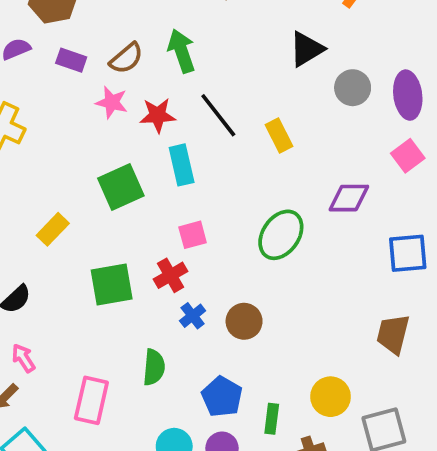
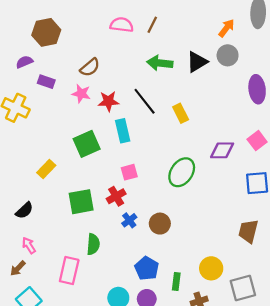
green arrow: (182, 51) -> (160, 63), moved, turned -65
purple rectangle: (71, 60) -> (46, 82), moved
gray circle: (353, 88) -> (228, 55), moved
pink square: (408, 156) -> (257, 141), moved
green semicircle: (154, 367) -> (93, 244), moved

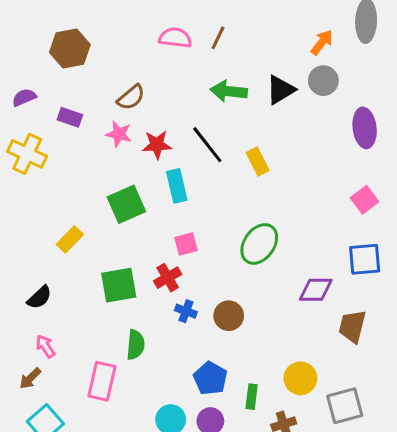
purple semicircle: (24, 62) -> (24, 97), moved
purple diamond: (222, 150) -> (316, 290), moved
blue cross: (129, 220) -> (186, 311), turned -32

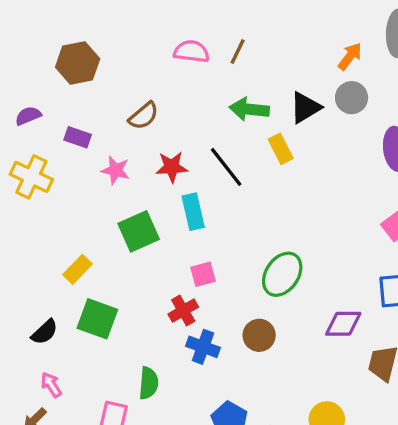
pink star: (119, 134) -> (116, 170), moved
yellow rectangle: (258, 162) -> (281, 149), moved
green square: (119, 285) -> (97, 319), moved, turned 30
blue cross: (186, 311) -> (203, 347), size x1.4
brown circle: (229, 316) -> (259, 335), moved

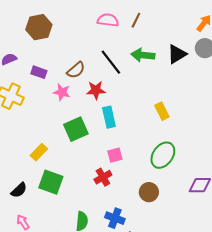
brown semicircle: (144, 116) -> (76, 70), moved
yellow rectangle: (281, 149) -> (162, 111), moved
black line: (226, 167) -> (111, 62), moved
blue cross: (203, 347) -> (115, 218), moved

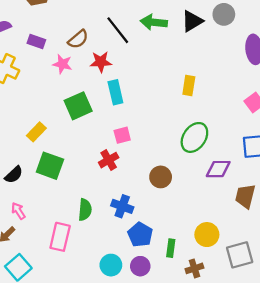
yellow rectangle: (162, 111) -> (189, 86), moved, turned 36
green ellipse: (163, 155) -> (194, 137), moved

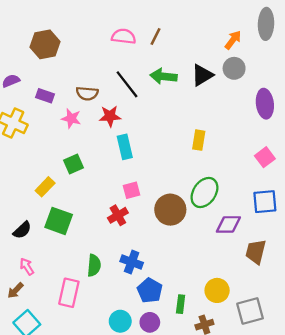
brown semicircle: (78, 39) -> (87, 93), turned 45
green square: (78, 106) -> (73, 164), moved, size x0.7
brown circle: (161, 177) -> (170, 210), moved, size x1.4

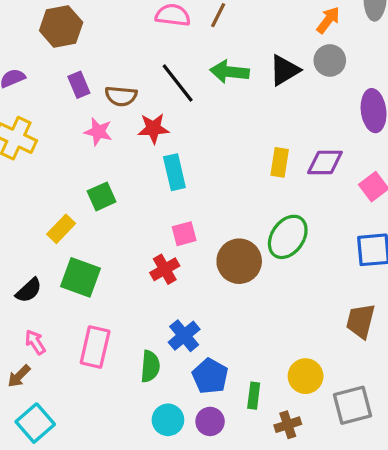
purple rectangle: (45, 96) -> (79, 85), moved, turned 48
purple diamond: (228, 224) -> (325, 162), moved
blue cross: (132, 262) -> (184, 336), turned 30
green semicircle: (94, 265) -> (150, 366), moved
pink rectangle: (69, 293) -> (95, 347), moved

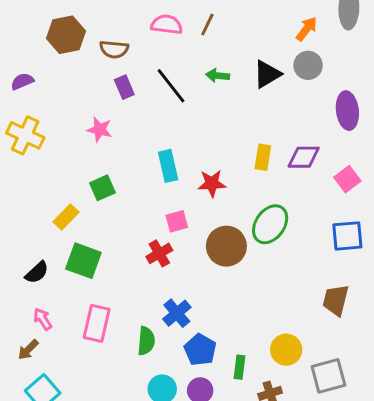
green arrow: (229, 72) -> (218, 76), size x0.7
purple rectangle: (79, 85) -> (124, 87), moved
brown semicircle: (121, 96) -> (114, 49), moved
red star: (153, 128) -> (212, 183), moved

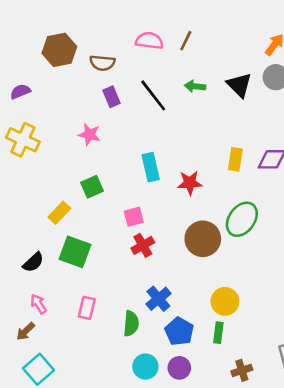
black triangle: (267, 74) -> (239, 85), turned -44
pink square: (177, 221) -> (134, 217), moved
pink rectangle: (97, 323) -> (87, 308), size x0.7
yellow circle: (286, 350) -> (225, 301), moved
green rectangle: (240, 367) -> (218, 333), moved

